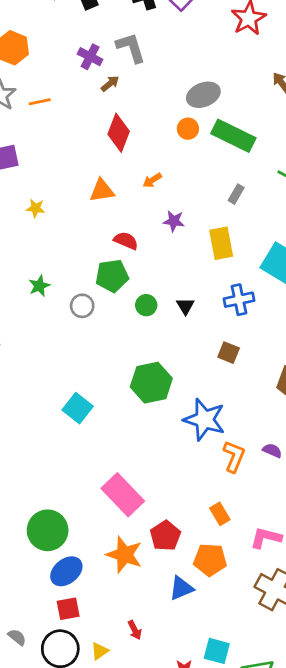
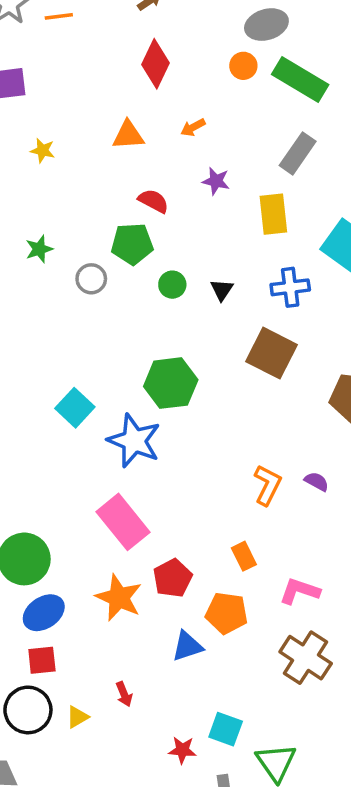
gray rectangle: (236, 194) -> (298, 153), size x1.6
brown square: (229, 353) -> (271, 353), size x1.8
blue star: (204, 420) -> (134, 441), moved

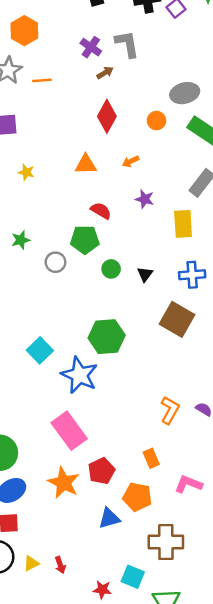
orange circle: (243, 66) -> (156, 121), moved
brown cross: (306, 658) -> (166, 542), moved, turned -36
red arrow: (124, 694) -> (60, 565), moved

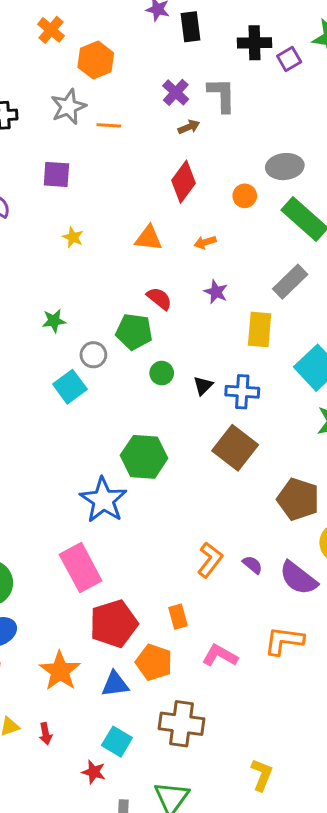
blue cross: (192, 275) -> (242, 392), moved
cyan square: (40, 350) -> (70, 387), moved
red pentagon: (101, 471) -> (114, 624), size x1.4
orange star: (64, 483) -> (60, 671), moved
cyan square: (133, 577) -> (117, 742), moved

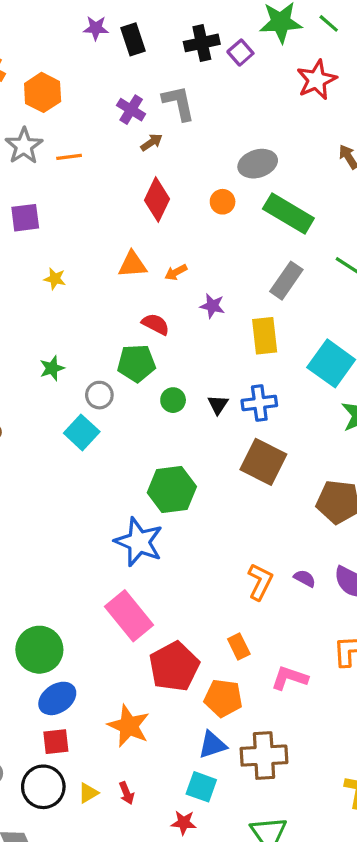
orange arrow: (205, 242) -> (176, 272), moved
blue triangle: (115, 684) -> (212, 745), moved

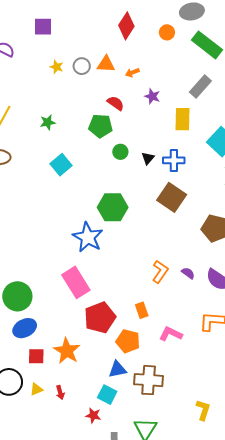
gray circle: (99, 395) -> (82, 66), moved
red square: (56, 742) -> (36, 356), moved

